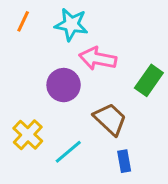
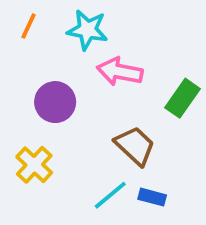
purple circle: (64, 85) -> (55, 102), moved
cyan line: (68, 152) -> (110, 195), moved
blue rectangle: (124, 161) -> (152, 197), turned -65

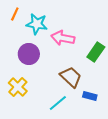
cyan star: (87, 30) -> (37, 24), moved
blue rectangle: (152, 197) -> (90, 96), moved

